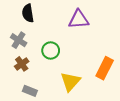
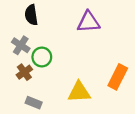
green circle: (51, 50) -> (42, 57), moved
yellow triangle: (70, 82) -> (79, 92), turned 45

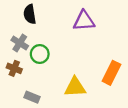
brown cross: (24, 72) -> (14, 68), moved, turned -32

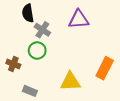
gray cross: (20, 43) -> (42, 30), moved

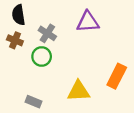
black semicircle: (28, 13) -> (18, 15), moved
brown cross: (13, 64) -> (15, 40), moved

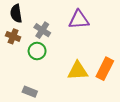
yellow triangle: (79, 91) -> (78, 71), moved

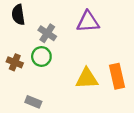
brown cross: (13, 36) -> (15, 62), moved
orange rectangle: (105, 69) -> (117, 76), turned -40

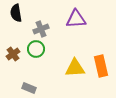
gray cross: (47, 33) -> (41, 29), turned 35
brown cross: (15, 62) -> (13, 54), turned 32

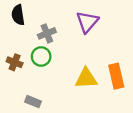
purple triangle: (76, 19) -> (87, 22), turned -45
brown cross: (13, 54) -> (15, 62), turned -32

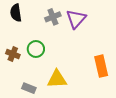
gray cross: (47, 33) -> (53, 17), moved
yellow triangle: (86, 78) -> (57, 79), moved

